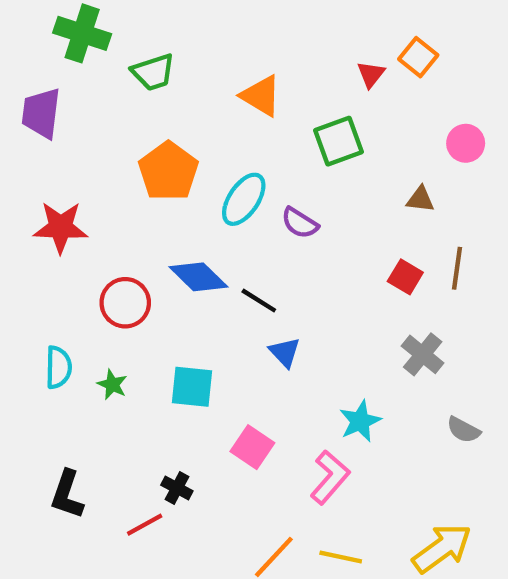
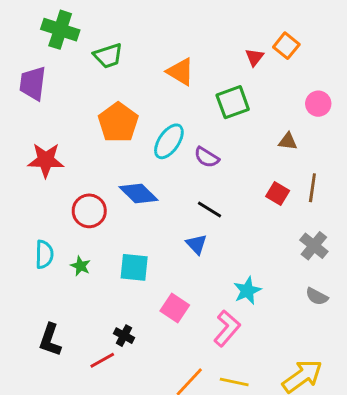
black line: (259, 301) -> (210, 209), moved
gray cross: (423, 354) -> (314, 246), moved

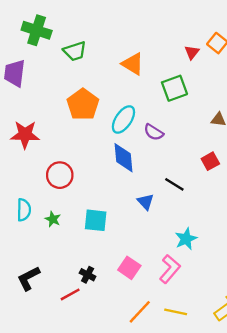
blue diamond: (138, 193) -> (123, 158), moved, turned 40
red square: (278, 193) -> (210, 161), turned 30
black line: (210, 209) -> (174, 184), moved
pink square: (175, 308) -> (129, 268), moved
black L-shape: (50, 340) -> (28, 278), turned 44

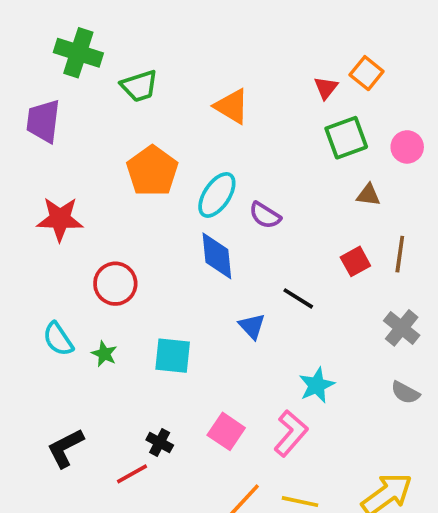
green square: (174, 88) -> (346, 138), moved
cyan semicircle: (24, 210) -> (58, 339), turned 145

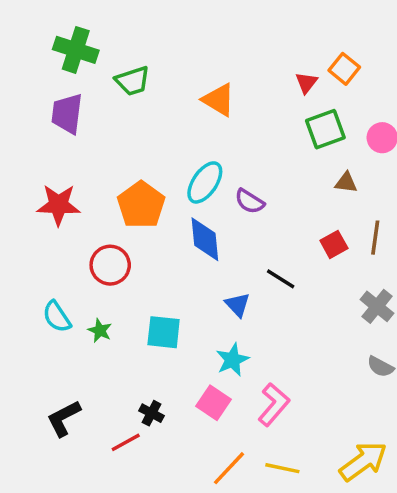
purple trapezoid: (43, 121) -> (67, 114), moved
orange pentagon: (152, 171) -> (141, 205), moved
cyan star: (317, 385) -> (232, 360), moved

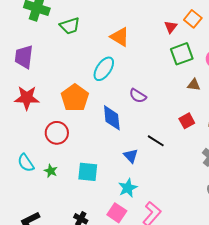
purple trapezoid: (67, 114) -> (24, 57), moved
cyan ellipse: (205, 182) -> (104, 69), moved

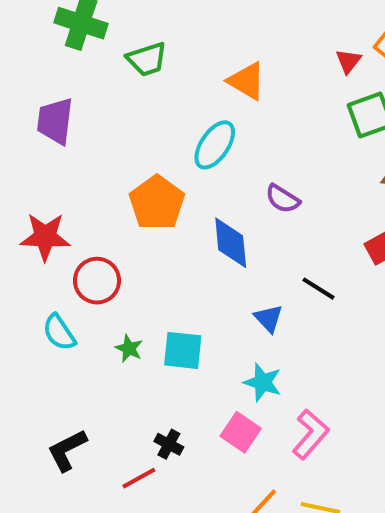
red star: (27, 98) -> (45, 237), moved
red circle: (57, 133) -> (97, 281), moved
green star: (51, 171) -> (129, 348), moved
cyan star: (128, 188) -> (263, 382), turned -30

